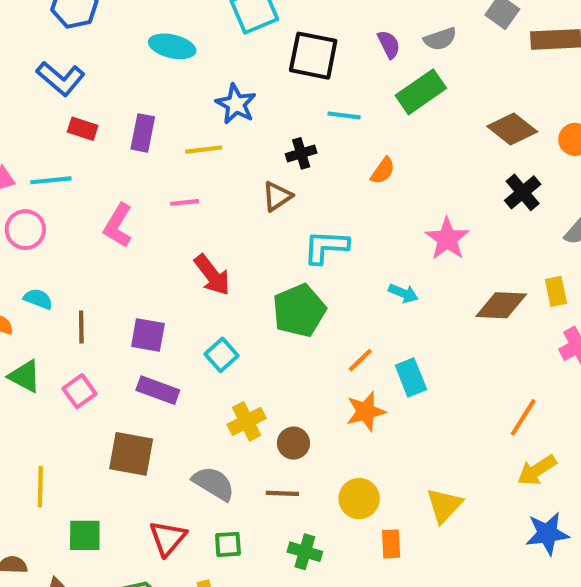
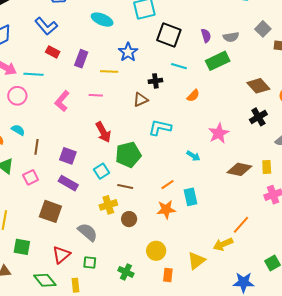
green pentagon: (299, 311) -> (128, 155), moved
yellow arrow: (537, 470) -> (223, 244), moved
brown line: (282, 493) -> (125, 187), moved

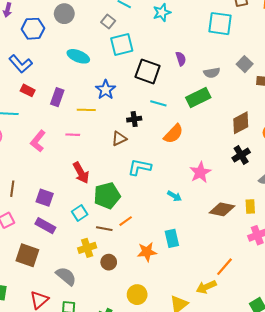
purple semicircle: (206, 36) -> (181, 59), moved
brown diamond: (258, 86) -> (241, 123), turned -75
orange semicircle: (193, 96) -> (173, 134), size x1.5
orange line: (168, 185) -> (126, 221), moved

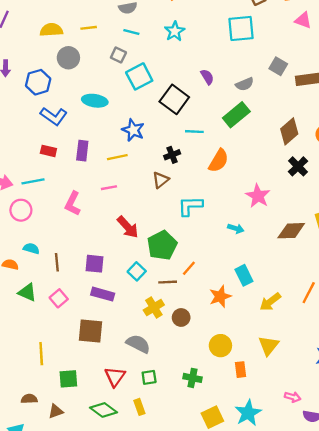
blue L-shape: (21, 64) -> (54, 116), moved
black square: (148, 71) -> (174, 99), turned 30
yellow arrow: (206, 287) -> (270, 302), moved

